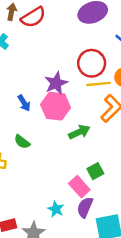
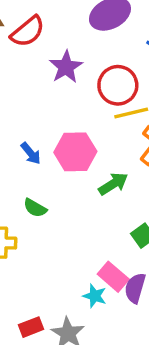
purple star: (56, 83) -> (66, 67), moved
pink rectangle: (79, 187) -> (113, 277), moved

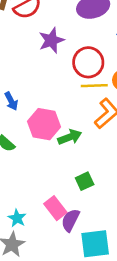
pink hexagon: (75, 152) -> (44, 124), moved
cyan star: (95, 296) -> (17, 218), moved

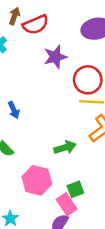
pink hexagon: (44, 124) -> (37, 180), moved
pink rectangle: (55, 208) -> (67, 204), moved

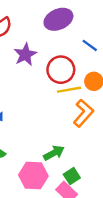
green arrow: (65, 147) -> (54, 153), moved

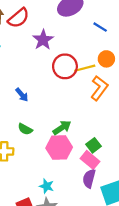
red circle: (61, 70) -> (65, 66), moved
green arrow: (54, 153) -> (62, 128), moved

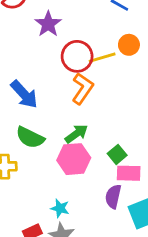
orange L-shape: (99, 88) -> (83, 89), moved
blue arrow: (22, 95) -> (24, 94), size x1.6
green semicircle: (25, 129) -> (30, 137), size x1.5
pink rectangle: (90, 160) -> (129, 173), moved, turned -36

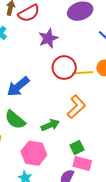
orange L-shape: (83, 89) -> (76, 107), moved
blue arrow: (24, 94) -> (18, 87), turned 80
pink hexagon: (74, 159) -> (34, 153), moved

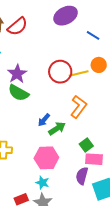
purple star: (48, 38) -> (17, 74), moved
blue arrow: (18, 87) -> (44, 120), moved, size x0.6
green semicircle: (15, 120) -> (18, 93), moved

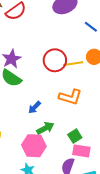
orange L-shape: (79, 107) -> (70, 97), turned 65
green arrow: (57, 128) -> (45, 128), moved

